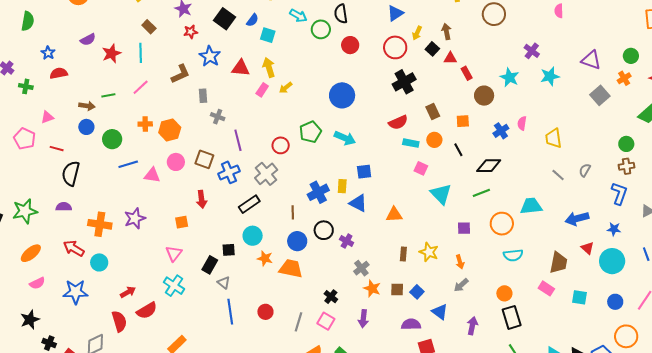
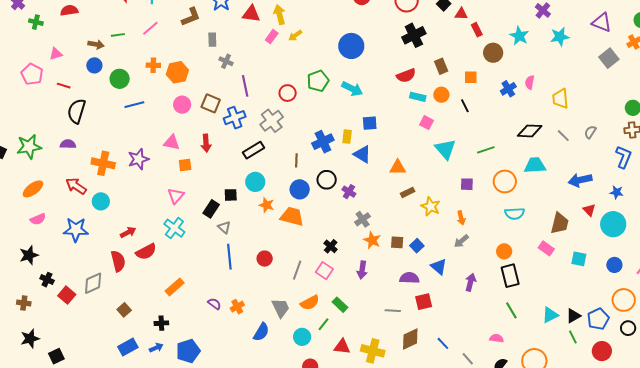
black diamond: (489, 166) -> (530, 131), moved
pink triangle: (152, 175) -> (172, 142), moved
brown rectangle: (403, 254) -> (408, 192), moved, turned 56

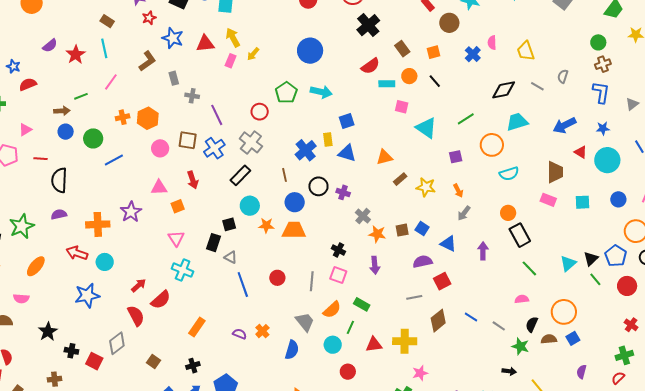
pink semicircle: (38, 219) -> (21, 298), moved, turned 42

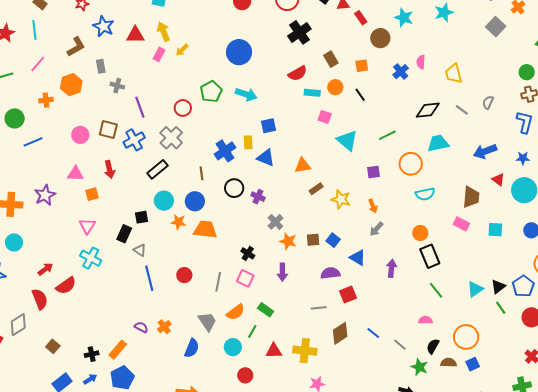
orange hexagon: (148, 118) -> (71, 85), moved
blue circle: (295, 202) -> (195, 201), moved
orange rectangle: (197, 327) -> (118, 350), moved

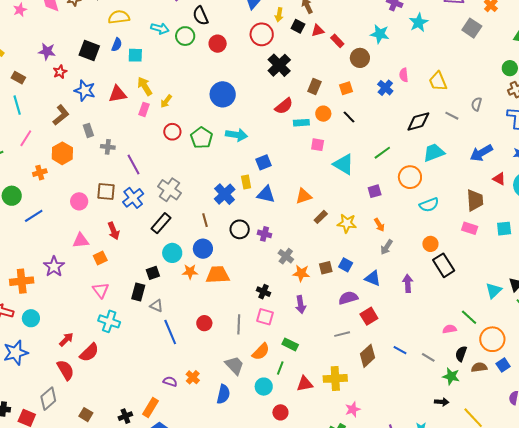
brown rectangle: (331, 59) -> (314, 87), turned 63
red circle: (183, 108) -> (172, 132), moved
green line: (436, 290) -> (469, 317), moved

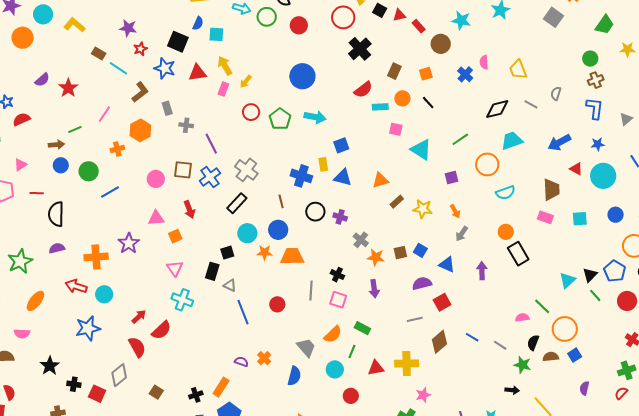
black square: (89, 51) -> (178, 42), moved
cyan line: (17, 105) -> (118, 68), moved, turned -42
blue cross: (225, 194) -> (301, 176), turned -30
gray line: (239, 324) -> (311, 291), moved

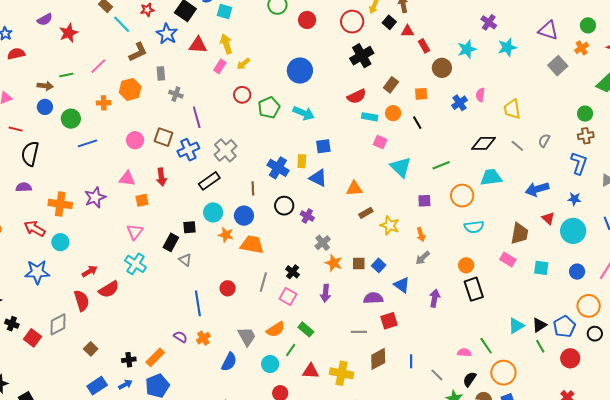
cyan star: (461, 20) -> (467, 49), turned 30
blue line: (243, 312) -> (198, 303), moved
blue line: (472, 337) -> (411, 361), turned 48

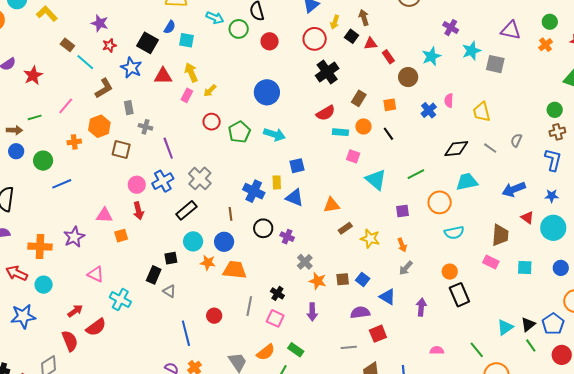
gray square: (558, 66) -> (495, 64), moved, turned -30
brown square: (163, 137) -> (121, 150), moved
pink circle: (135, 140) -> (137, 185), moved
pink triangle: (135, 232) -> (96, 274), moved, turned -36
pink semicircle: (464, 353) -> (437, 350), moved

